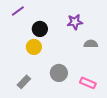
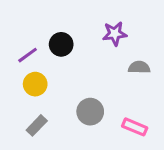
purple line: (18, 11) -> (28, 55), moved
yellow circle: (34, 47) -> (35, 84), moved

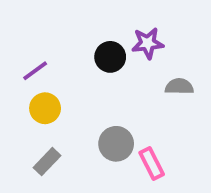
black circle: (61, 44) -> (110, 57), moved
pink rectangle: (135, 127) -> (152, 164), moved, turned 40

